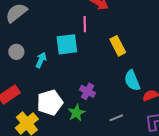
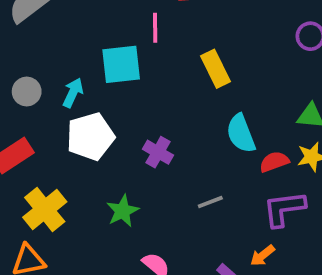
gray circle: (16, 52) -> (27, 92), moved
white pentagon: (50, 103) -> (90, 137), moved
green star: (76, 113) -> (123, 211), moved

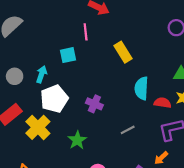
cyan square: (121, 64) -> (68, 55), size x0.7
cyan semicircle: (241, 134) -> (142, 88), turned 30
red semicircle: (274, 162) -> (163, 103), turned 35
yellow cross: (45, 210) -> (38, 127), moved

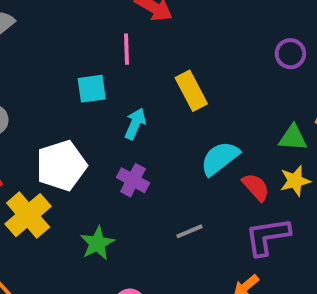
cyan arrow: (42, 74) -> (135, 124), moved
cyan semicircle: (142, 88) -> (220, 158), turned 45
red semicircle: (163, 103) -> (256, 187), turned 35

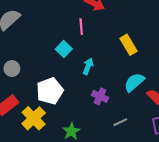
cyan square: (92, 89) -> (64, 49), turned -35
yellow rectangle: (191, 91) -> (128, 45), moved
purple cross: (133, 180) -> (100, 96), moved

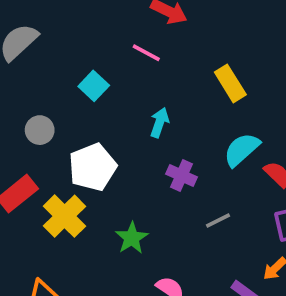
pink line: (81, 27) -> (146, 53), turned -56
cyan square: (64, 49) -> (94, 86), moved
gray circle: (12, 69) -> (40, 130), moved

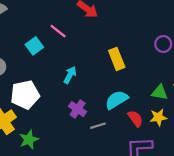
pink line: (146, 53) -> (58, 31), moved
gray line: (218, 220) -> (98, 126), moved
green star: (132, 238) -> (29, 140), moved

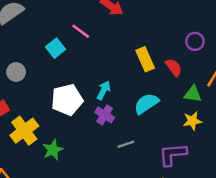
cyan arrow: (70, 75) -> (104, 90), moved
white pentagon: (25, 95) -> (67, 100), moved
red semicircle: (135, 119) -> (174, 67), moved
gray line: (98, 126) -> (126, 144), moved

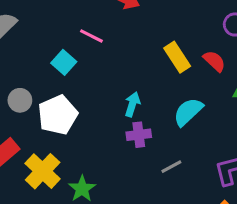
white pentagon: (67, 100) -> (58, 115), moved
purple cross: (105, 115) -> (139, 135), turned -30

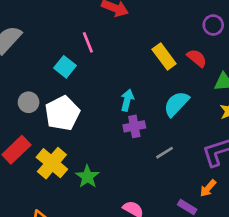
pink line: (91, 36) -> (88, 42), turned 45

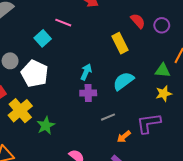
pink line: (88, 42) -> (63, 23), turned -56
red semicircle: (197, 58) -> (138, 21), moved
white pentagon: (62, 113) -> (35, 74), turned -30
orange arrow: (208, 188) -> (124, 137), moved

